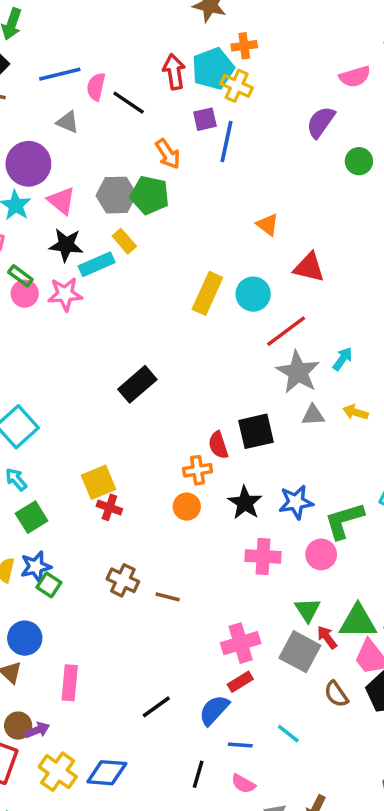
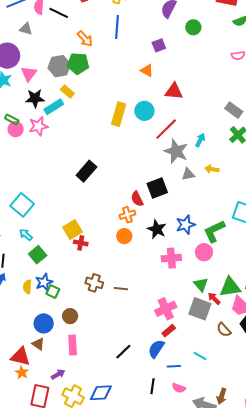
purple square: (205, 119) -> (159, 45), moved
pink triangle: (62, 201) -> (29, 74), turned 36
brown circle: (18, 726) -> (70, 316), moved

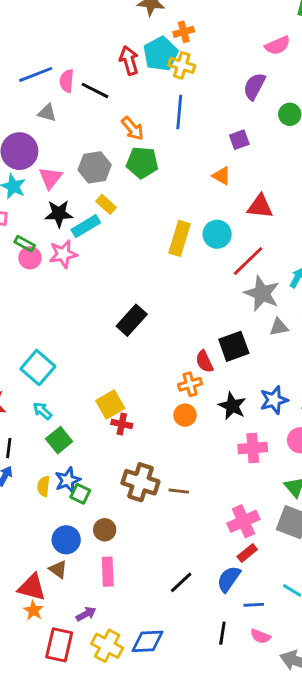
green pentagon: (78, 63) -> (142, 163), moved
brown cross: (94, 283) -> (140, 482), size x1.4

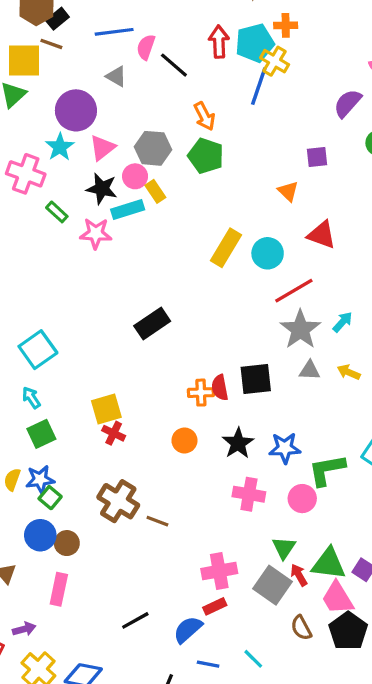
blue line: (179, 112) -> (259, 86), moved
pink circle: (30, 258) -> (135, 176), moved
orange cross: (190, 384) -> (201, 393), moved
blue circle: (66, 540) -> (40, 535), moved

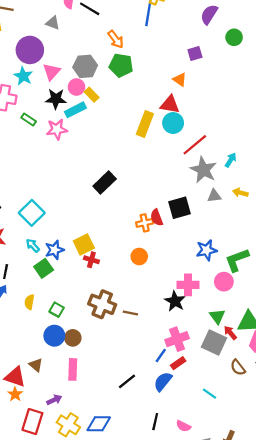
red triangle: (322, 235) -> (170, 105), moved
black star: (238, 443) -> (175, 301), moved
blue star: (40, 479) -> (54, 250), moved
blue line: (208, 664) -> (161, 355), moved, turned -56

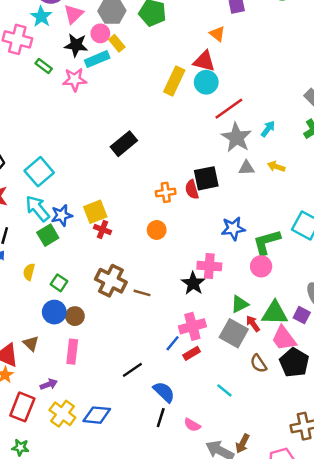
red semicircle: (157, 217) -> (192, 190), moved
cyan arrow: (33, 245) -> (38, 208), size x1.6
pink circle: (224, 282) -> (261, 266), moved
green triangle: (217, 316) -> (240, 304), turned 35
blue semicircle: (163, 381) -> (164, 392), moved, turned 90

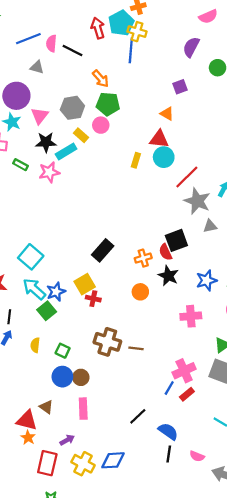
pink circle: (100, 33) -> (101, 125), moved
yellow rectangle: (174, 81) -> (136, 160), size x0.6
black rectangle: (124, 144) -> (103, 250), moved
black star: (193, 283) -> (168, 276), moved

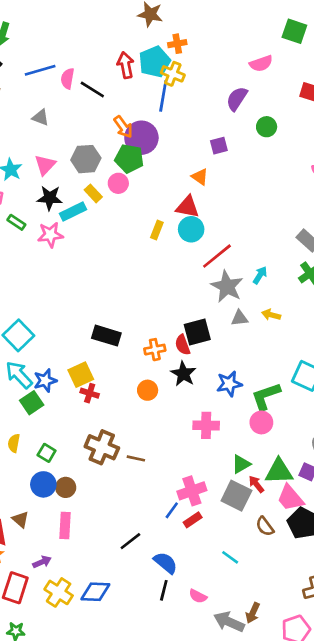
gray triangle: (37, 67) -> (41, 118), moved
purple circle: (16, 96) -> (141, 138), moved
black rectangle: (103, 250) -> (106, 336), turned 60

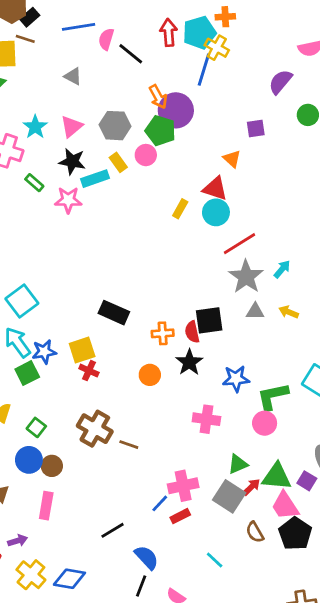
red arrow: (256, 484) -> (251, 487), turned 78

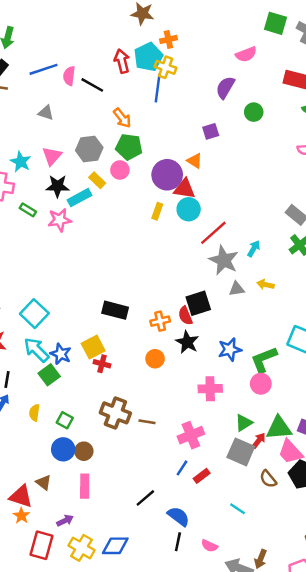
purple circle: (176, 110) -> (167, 175), moved
blue star: (44, 352) -> (61, 354), turned -30
pink cross: (183, 486) -> (191, 435), moved

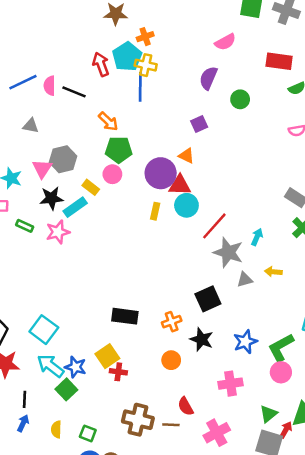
gray hexagon: (89, 149) -> (63, 159), moved
red semicircle: (185, 316) -> (186, 406), moved

